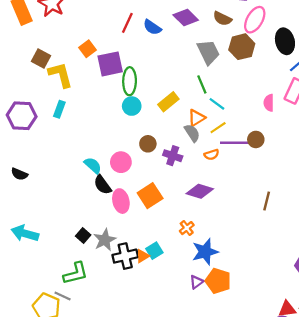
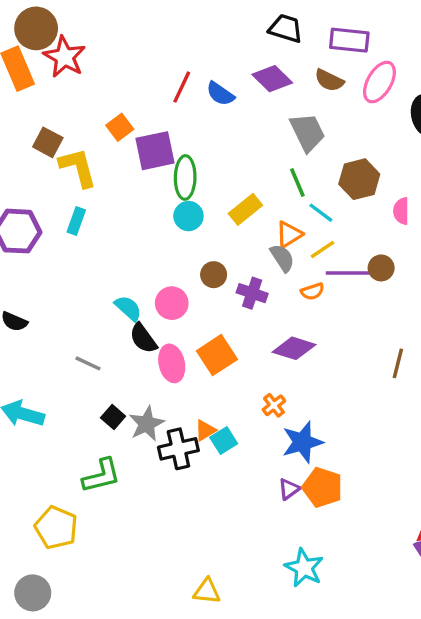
brown hexagon: (242, 47) -> (359, 179), moved
orange triangle: (142, 256) -> (205, 430), moved
gray line: (63, 296) -> (88, 363), moved

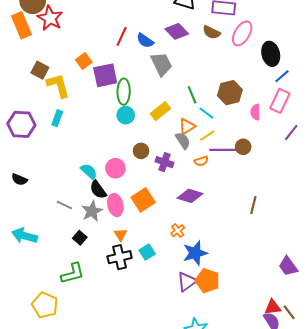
gray trapezoid: (307, 132) -> (161, 64), moved
gray star: (147, 424) -> (92, 211), moved
orange triangle: (205, 430) -> (121, 235), moved, turned -32
purple triangle: (289, 489) -> (187, 282), size x1.5

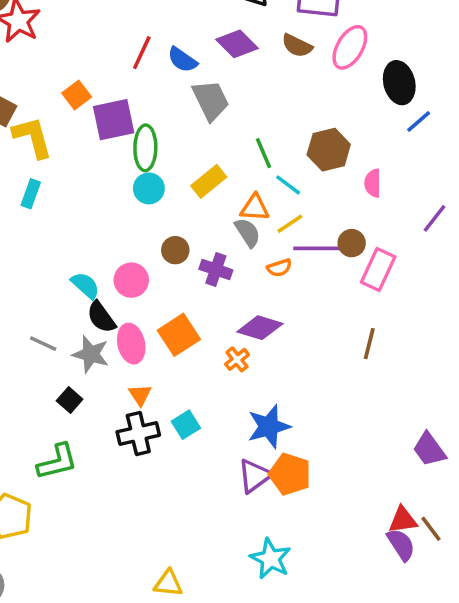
pink rectangle: (280, 101) -> (378, 270), moved
orange triangle: (187, 126) -> (255, 208), turned 36
gray star: (92, 211) -> (91, 354), turned -30
orange cross: (178, 231) -> (237, 359), moved

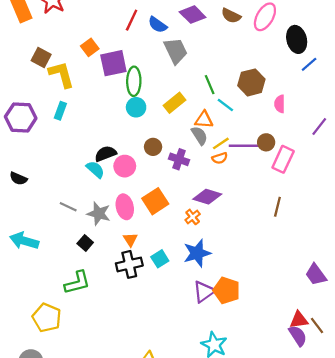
yellow line: (290, 224) -> (221, 143), moved
black semicircle: (101, 317) -> (106, 154), moved, turned 105
blue star: (269, 426) -> (197, 253), moved

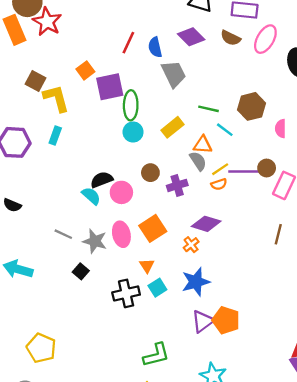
blue semicircle: (158, 25) -> (155, 47), turned 42
green line: (210, 85) -> (209, 109), turned -54
purple cross: (179, 159) -> (177, 185), turned -36
orange triangle: (130, 240) -> (147, 266), moved
green L-shape: (77, 283) -> (156, 355), moved

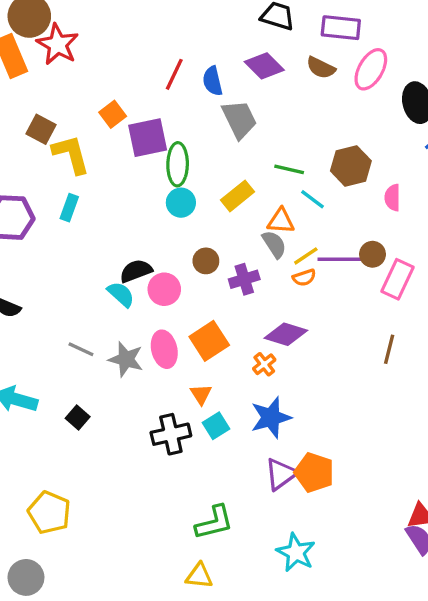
black square: (81, 271) -> (78, 418), moved

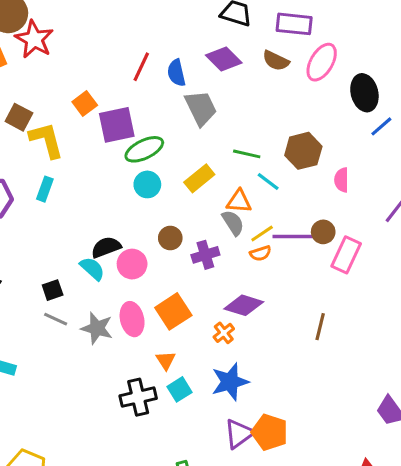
green ellipse: (178, 164) -> (144, 149), turned 63
brown line: (389, 349) -> (320, 327), moved
black square: (78, 418) -> (53, 290), moved, turned 30

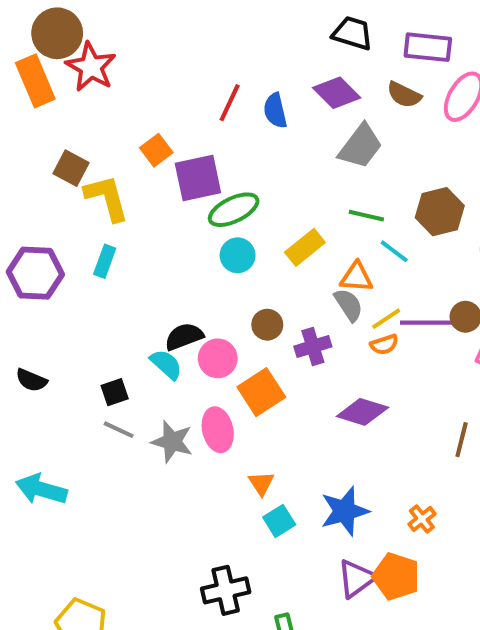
gray trapezoid: (201, 108) -> (360, 146), moved, turned 63
orange square: (173, 311) -> (261, 392), moved
orange cross: (224, 333) -> (422, 519), moved
black cross: (138, 397) -> (226, 590), moved

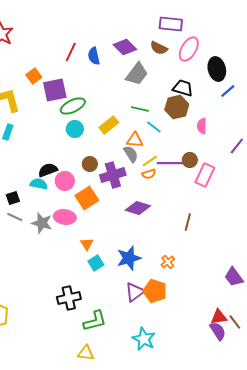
black trapezoid: (353, 33) -> (183, 88), moved
purple cross: (313, 346) -> (113, 175), size x1.4
cyan semicircle: (166, 364) -> (39, 184), turned -30
pink ellipse: (218, 430) -> (65, 217), turned -70

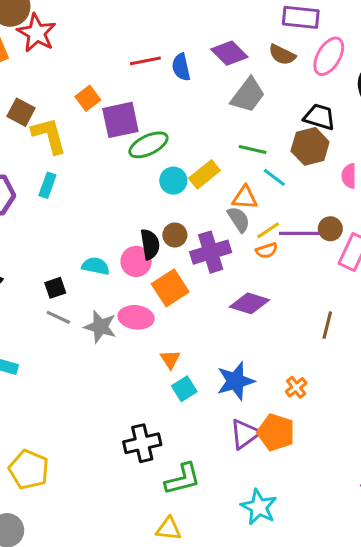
red line: (71, 52) -> (145, 61), turned 54
cyan circle: (75, 129) -> (173, 181), moved
black semicircle: (48, 170) -> (150, 244), moved, turned 102

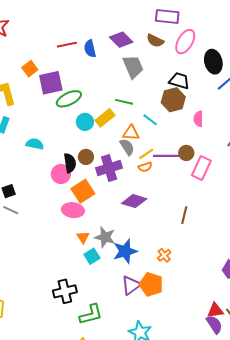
gray trapezoid: (248, 95) -> (133, 67), turned -60
green line: (253, 149) -> (124, 102), moved
cyan semicircle: (96, 266) -> (35, 144), moved
pink ellipse: (136, 317) -> (73, 210), moved
gray star: (100, 327) -> (105, 237), moved

